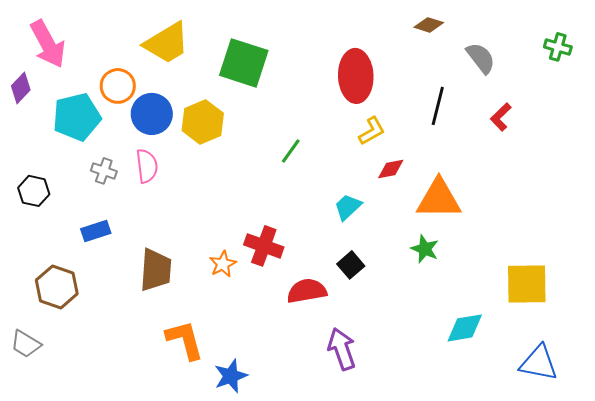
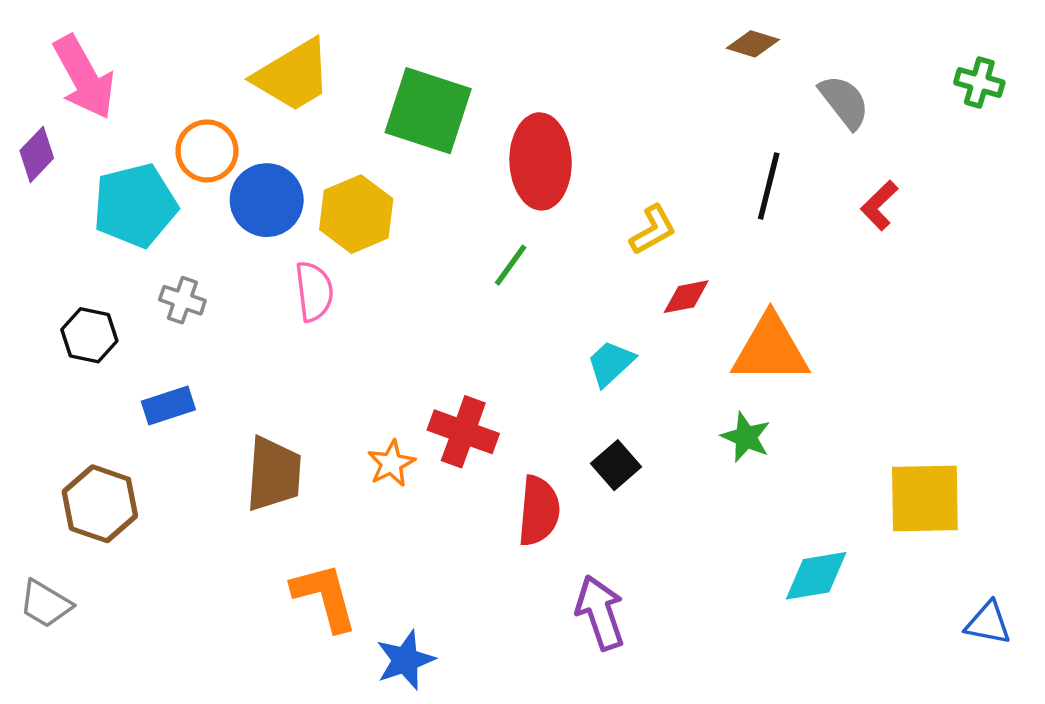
red ellipse: (356, 76) -> (541, 161), moved
pink semicircle: (147, 166) -> (314, 291), moved
black hexagon: (34, 191) -> (89, 335), moved
red semicircle: (307, 291) -> (539, 511), turned 105
blue triangle: (539, 363) -> (988, 623), moved, size x0.7

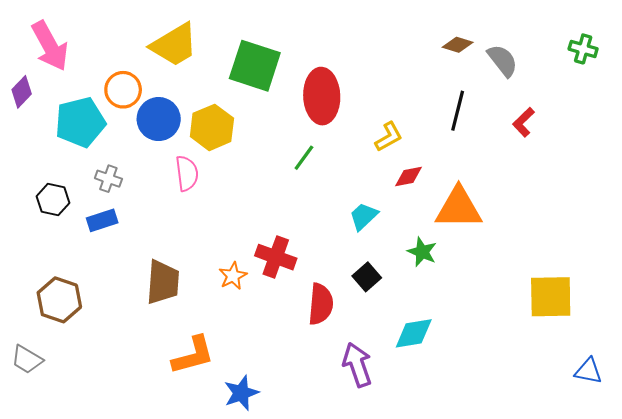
brown diamond: (753, 44) -> (458, 45), moved
blue rectangle: (168, 405) -> (102, 220), moved
green star: (746, 437) -> (422, 252), moved
cyan diamond: (816, 576) -> (414, 333), moved
orange L-shape: (325, 597) -> (193, 355), turned 90

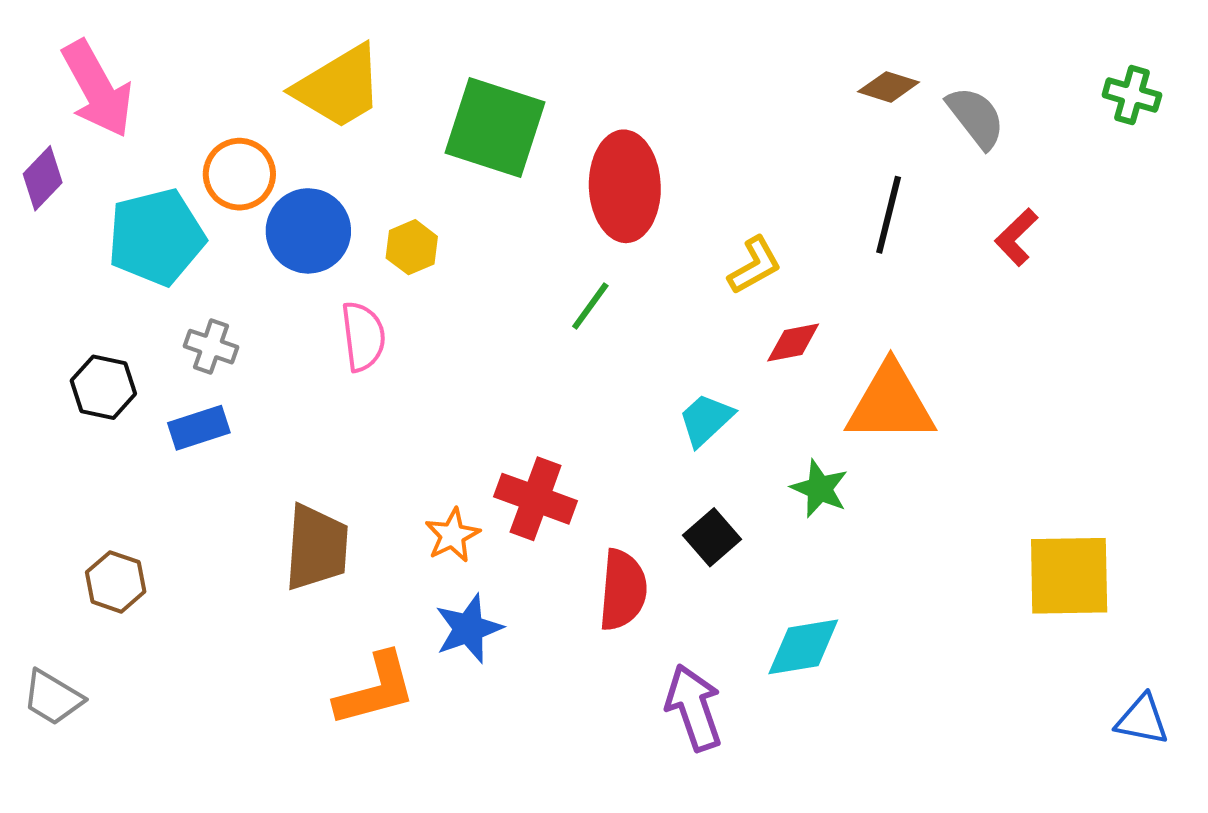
yellow hexagon: (212, 127) -> (412, 247), size x0.6
brown hexagon: (59, 300) -> (116, 582), size x0.7
blue star: (241, 393) -> (469, 629), moved

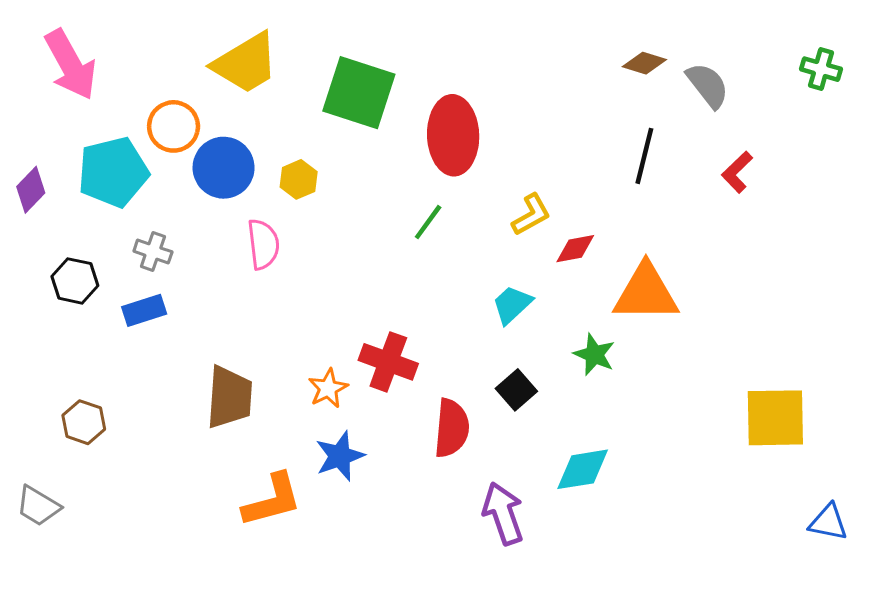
purple diamond: (43, 178) -> (31, 190), moved
yellow L-shape: (755, 265) -> (531, 215), moved

